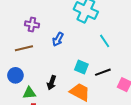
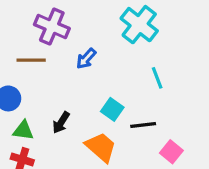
purple cross: (32, 24) -> (52, 26), size x1.5

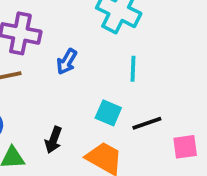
cyan line: (157, 78) -> (133, 69), moved, turned 35
pink square: (171, 152) -> (185, 147), turned -35

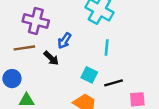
black arrow: (53, 140) -> (51, 58), moved, turned -70

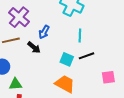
purple cross: (36, 21) -> (19, 17), turned 30
black line: (114, 83) -> (86, 56), moved

